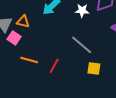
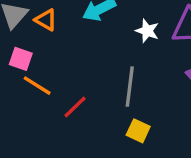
pink square: (14, 38) -> (21, 59), moved, turned -32
gray line: (82, 45) -> (130, 87), turned 40

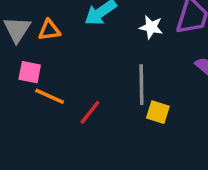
orange triangle: (46, 20) -> (49, 30), turned -30
yellow square: (138, 131) -> (158, 112), moved

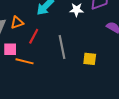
gray line: (141, 85) -> (62, 47), moved
red line: (90, 112) -> (34, 36), moved

